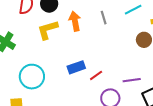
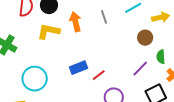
yellow L-shape: (48, 30) -> (48, 31), turned 30
purple line: (132, 80) -> (140, 69), moved, turned -36

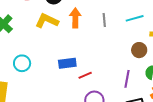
purple line: (140, 69) -> (127, 79), turned -48
cyan circle: (35, 79) -> (22, 63), size x0.7

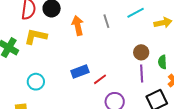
yellow L-shape: (47, 21) -> (36, 36), moved
brown circle: (139, 50) -> (141, 52), moved

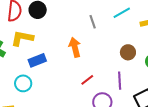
orange arrow: (78, 25) -> (75, 47), moved
blue rectangle: (80, 72) -> (37, 60), moved
purple line: (142, 73) -> (120, 81), moved

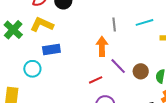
orange arrow: (75, 47) -> (102, 46), moved
brown circle: (128, 52) -> (141, 71), moved
purple line: (120, 81) -> (118, 66), moved, turned -54

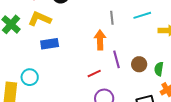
purple line: (118, 66) -> (116, 59), turned 30
cyan circle: (32, 69) -> (30, 77), moved

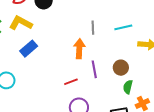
blue rectangle: (50, 44) -> (29, 49), turned -36
brown circle: (139, 64) -> (121, 68), moved
green semicircle: (159, 69) -> (128, 87), moved

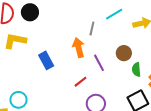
gray line: (93, 28) -> (92, 28), moved, turned 32
blue rectangle: (29, 49) -> (46, 60), moved, turned -60

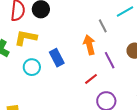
gray line: (92, 28) -> (103, 26), turned -40
cyan circle: (18, 100) -> (32, 67), moved

